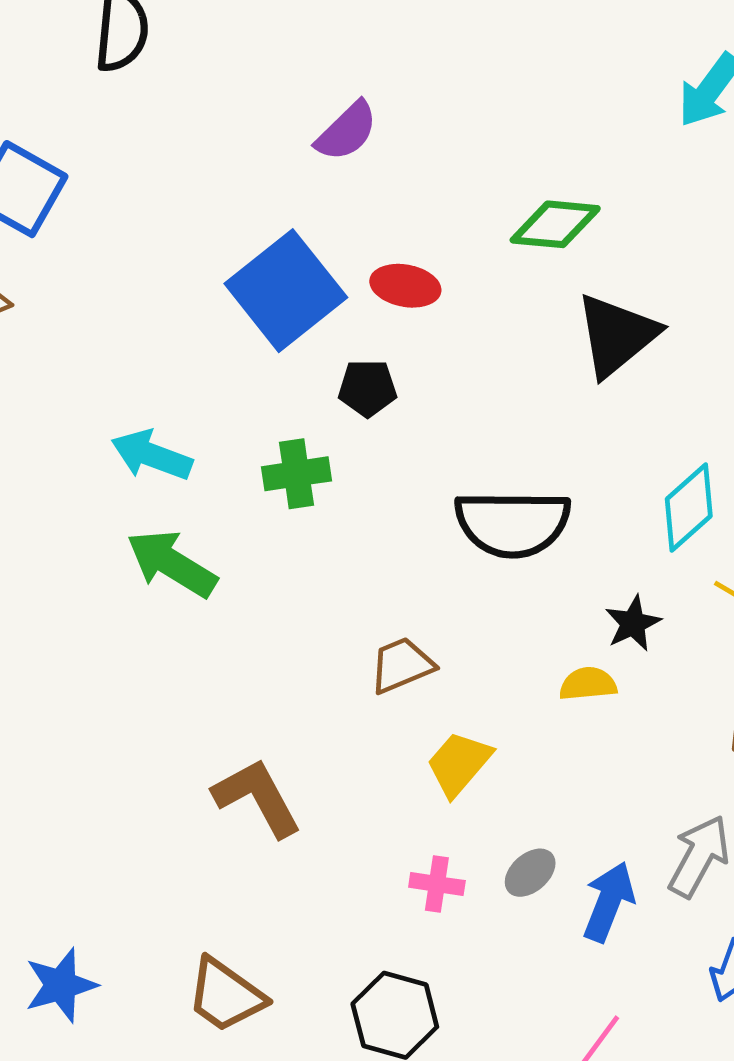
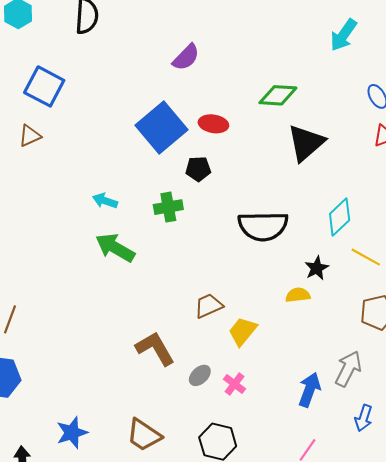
cyan arrow: (152, 455) -> (105, 201), size x0.7
brown trapezoid: (402, 665) -> (208, 306), moved
gray ellipse: (530, 873) -> (200, 375), moved
pink cross: (437, 884) -> (234, 384), turned 30

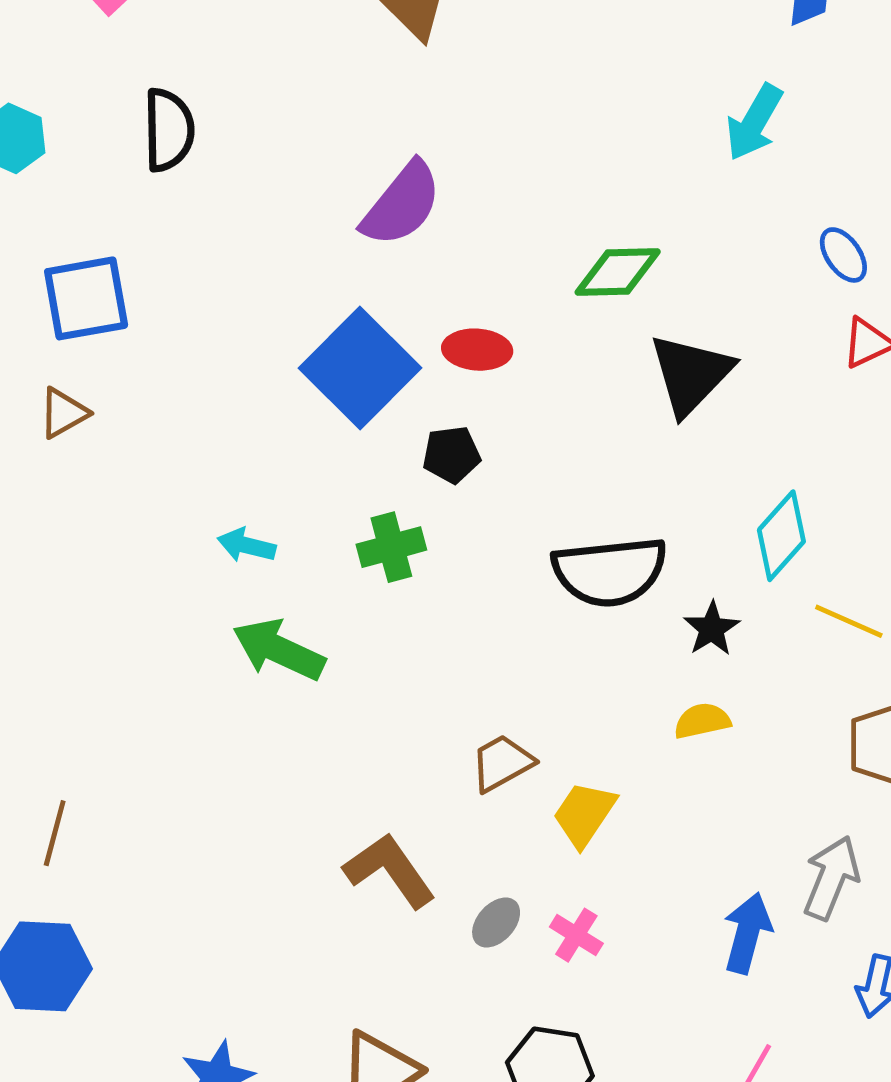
purple semicircle: (186, 57) -> (402, 204), size x1.4
blue square: (44, 86) -> (86, 298), turned -33
black star: (317, 268) -> (712, 629), moved

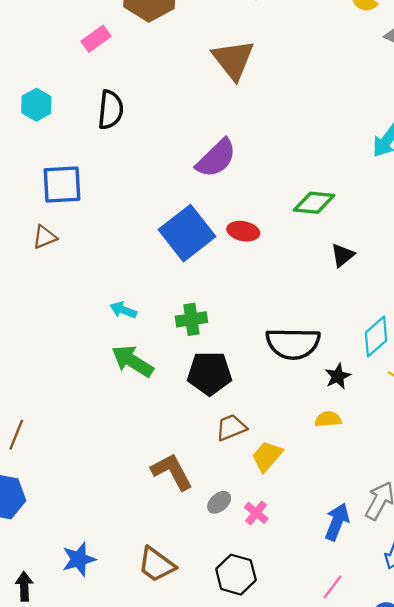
black triangle: (691, 374) -> (343, 255), size x0.6
black pentagon: (451, 455) -> (210, 373), moved, size x1.6

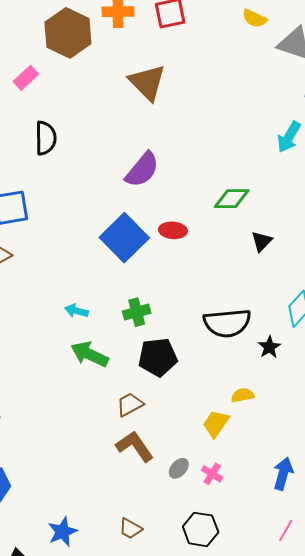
yellow semicircle: (328, 419) -> (243, 395), moved
brown trapezoid: (231, 427) -> (130, 404), moved
brown trapezoid: (156, 565) -> (130, 529), size x0.7

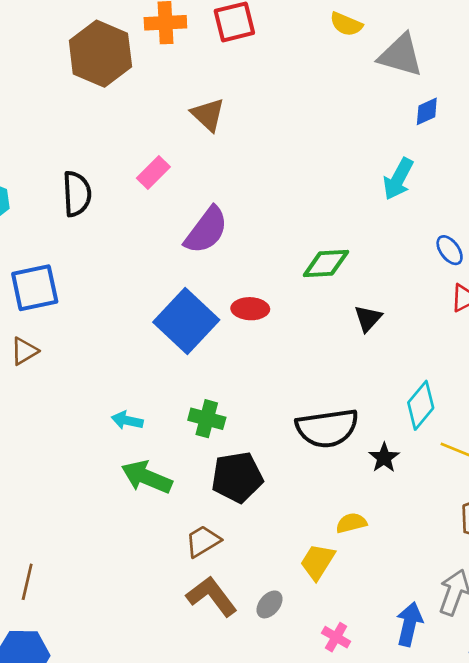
pink rectangle: (26, 78) -> (153, 172), moved
brown triangle: (147, 82) -> (208, 115), size x0.7
green cross: (137, 312) -> (207, 419), turned 32
gray ellipse: (179, 468) -> (269, 604), moved
pink cross: (212, 474) -> (336, 637), moved

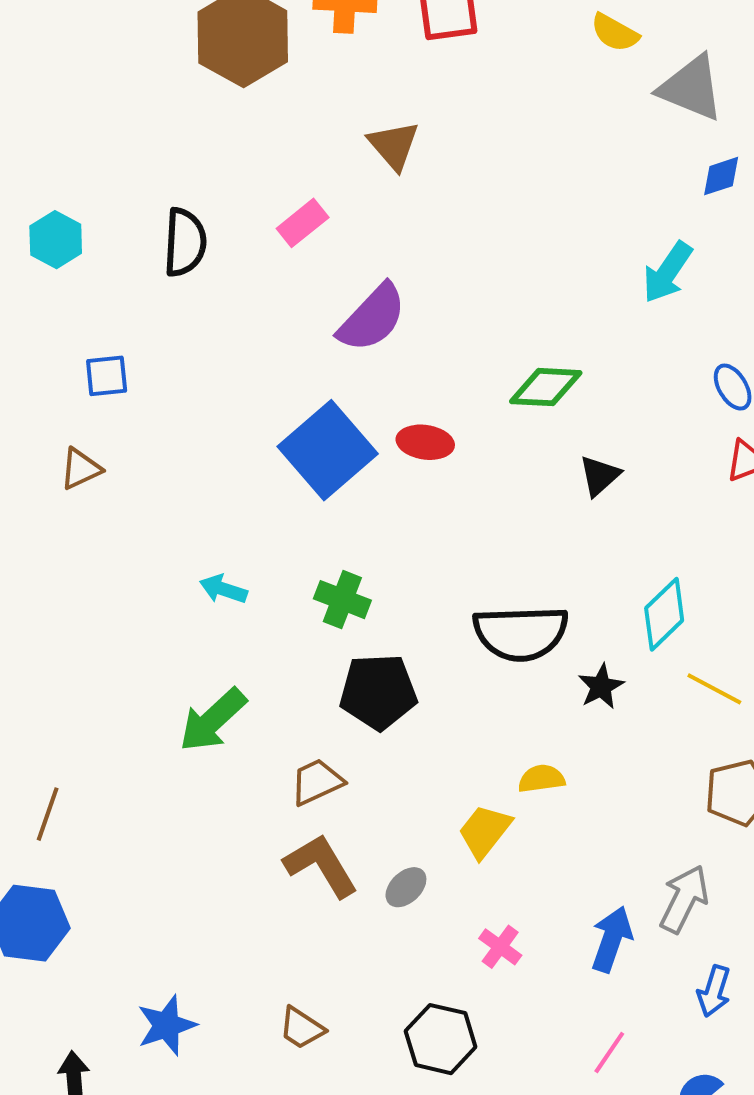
blue square: (35, 288) -> (107, 376), size x0.6
green arrow: (147, 477) -> (213, 720), moved, turned -72

